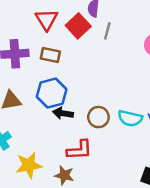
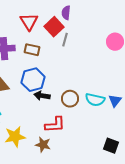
gray line: (107, 31) -> (65, 40), moved

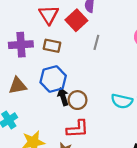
gray line: (65, 40) -> (96, 42), moved
black arrow: (42, 96) -> (63, 97), turned 63
brown circle: (70, 99) -> (77, 100), moved

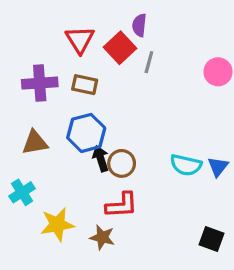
gray line: (96, 42) -> (149, 62), moved

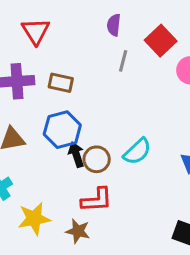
red triangle: (80, 40) -> (36, 31), moved
red square: (120, 48) -> (161, 41), moved
cyan semicircle: (186, 165) -> (137, 151), moved, turned -56

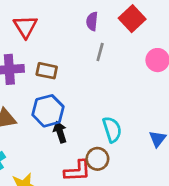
red square: (161, 41) -> (132, 19), moved
cyan semicircle: (137, 151) -> (112, 129), turned -65
brown circle: (97, 159) -> (97, 159), moved

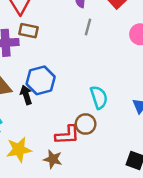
brown rectangle: (47, 71) -> (29, 31), moved
black arrow: (60, 132) -> (26, 95), moved

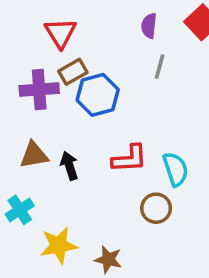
brown rectangle: (29, 31) -> (73, 72), turned -42
blue hexagon: (41, 80) -> (98, 95), moved
red L-shape: (67, 135) -> (130, 159), moved

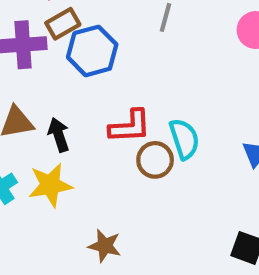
brown circle: (156, 208) -> (155, 160), moved
yellow star: (59, 245) -> (50, 185), moved

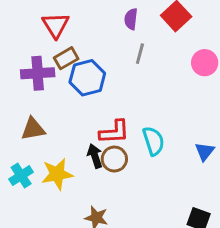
black arrow: (59, 135) -> (95, 156), moved
brown circle: (155, 160) -> (114, 159), moved

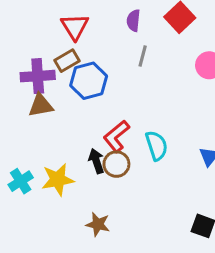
red triangle: (56, 25) -> (75, 27), moved
brown triangle: (33, 129) -> (41, 105), moved
red L-shape: (114, 132) -> (116, 136), turned 144

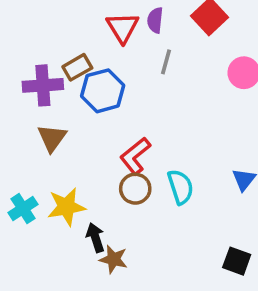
red triangle: (75, 27) -> (123, 27), moved
brown triangle: (41, 105) -> (52, 138), moved, turned -44
cyan semicircle: (157, 146) -> (181, 187), moved
black arrow: (96, 161) -> (95, 238), moved

